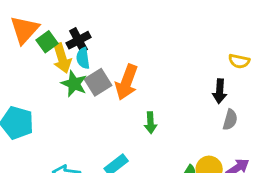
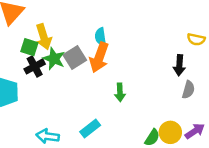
black cross: (79, 40) -> (35, 66), moved
green square: (47, 42) -> (29, 47), moved, turned -36
cyan semicircle: (83, 58) -> (101, 37), moved

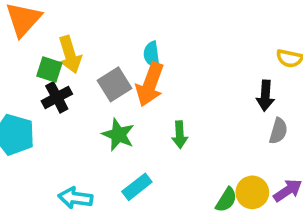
green star: (54, 59) -> (118, 135), moved

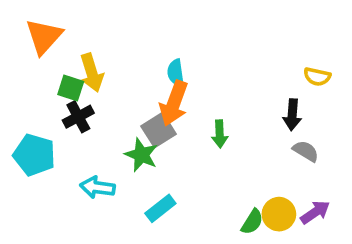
gray square: (115, 84) -> (159, 130), moved
gray semicircle: (278, 131) -> (306, 151), turned -75
green arrow: (180, 135) -> (220, 134), moved
cyan arrow: (75, 198) -> (97, 187), moved

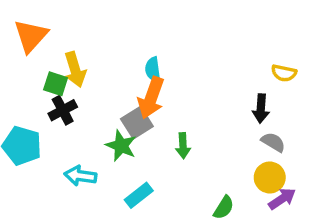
green arrow: (220, 134) -> (183, 146), moved
yellow circle: (279, 214) -> (270, 178), moved

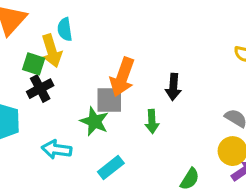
cyan semicircle: (153, 70) -> (65, 29), moved
black arrow: (261, 108) -> (173, 87), moved
gray square: (137, 123) -> (109, 100), turned 32

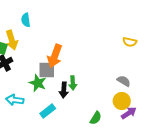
cyan semicircle: (65, 29) -> (26, 20), moved
black arrow: (173, 87) -> (64, 90), moved

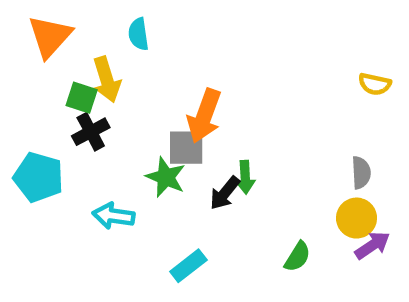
gray semicircle: (124, 81) -> (361, 173), turned 56
black arrow: (64, 90) -> (225, 193), turned 35
cyan rectangle: (48, 111) -> (188, 266), moved

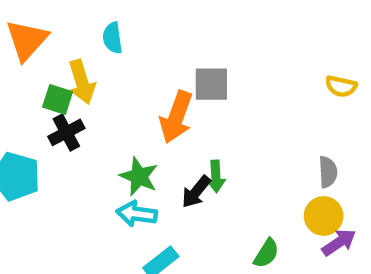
gray square: (186, 148) -> (211, 84), moved
cyan arrow: (113, 216) -> (137, 214), moved

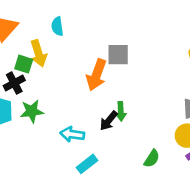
black cross: (66, 132) -> (14, 83), moved
green star: (139, 176) -> (32, 111), moved, turned -30

